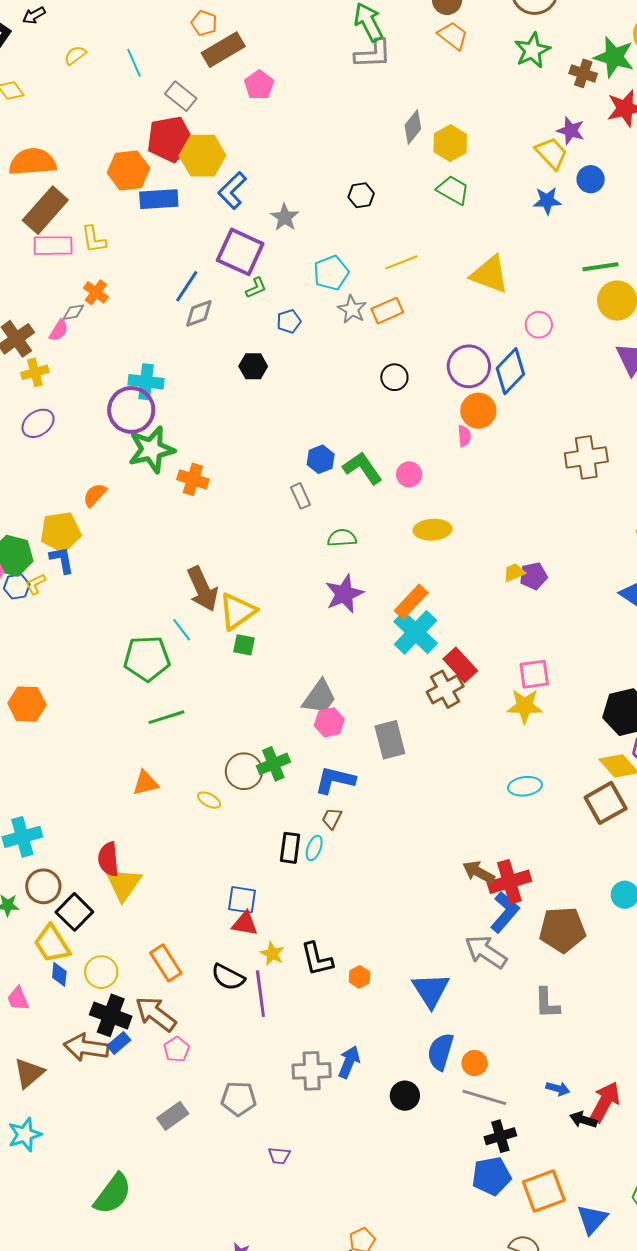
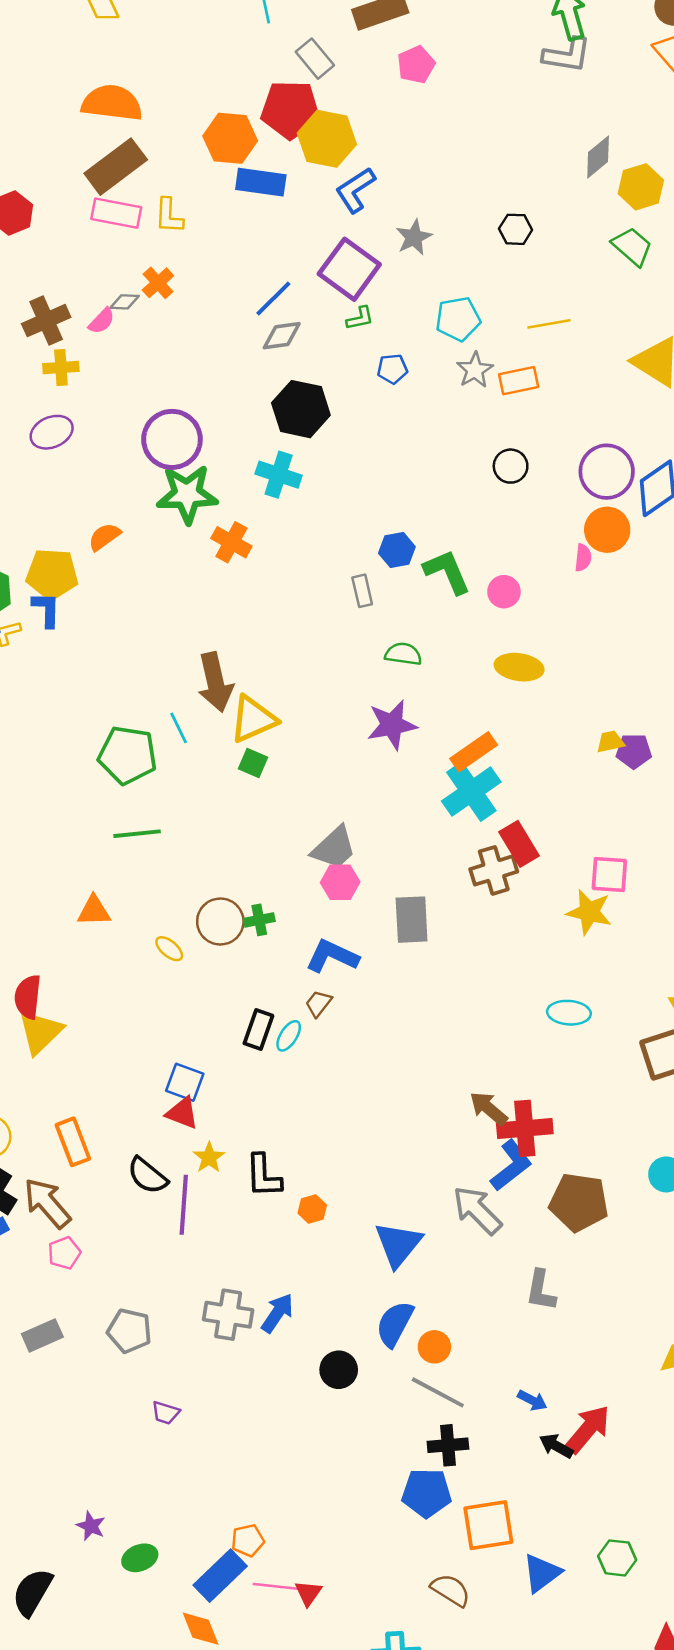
black hexagon: (253, 366) -> (301, 409), moved, size x1.6
cyan cross: (146, 382) -> (279, 475), moved
green cross: (273, 764) -> (259, 920), size x0.7

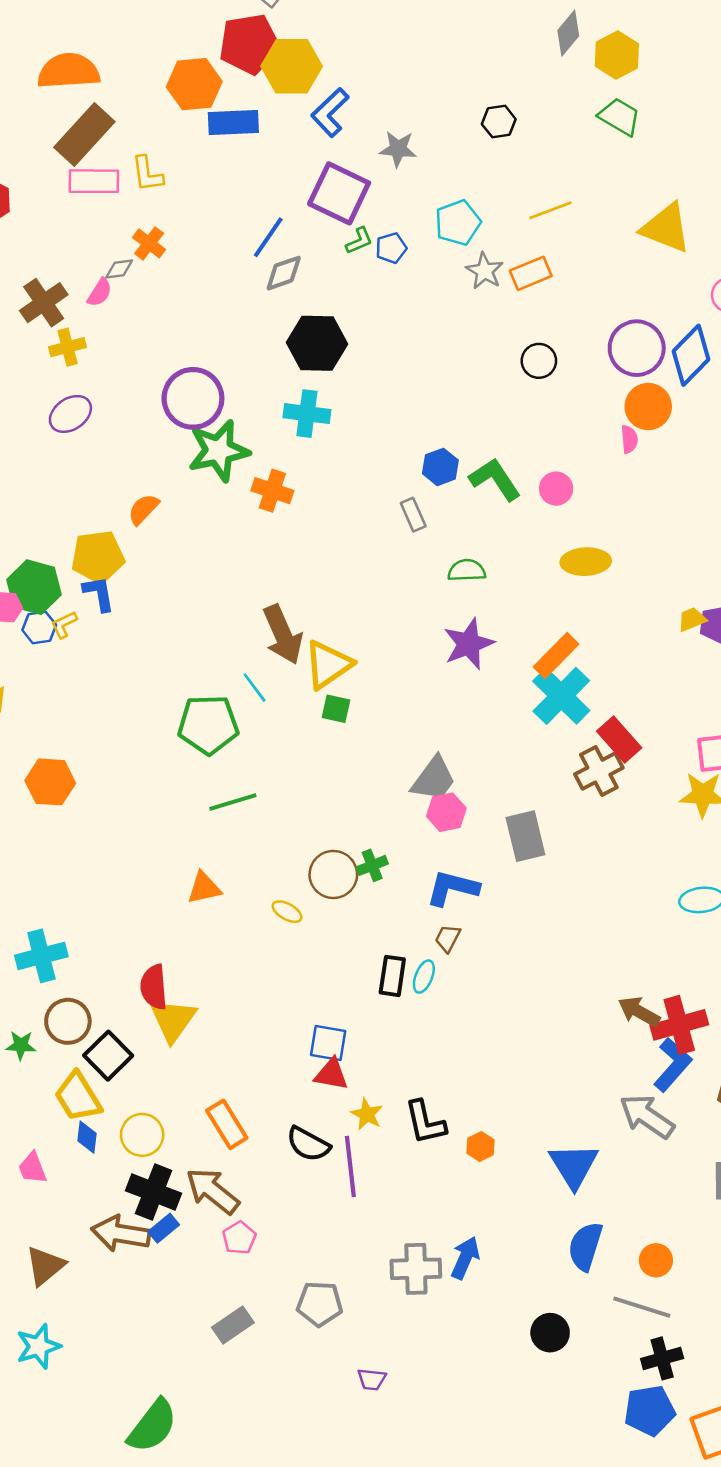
gray star: (414, 237) -> (398, 149), turned -30
blue pentagon: (392, 369) -> (391, 248), moved
orange circle: (434, 1347) -> (656, 1260), moved
black circle: (339, 1370) -> (550, 1333), moved

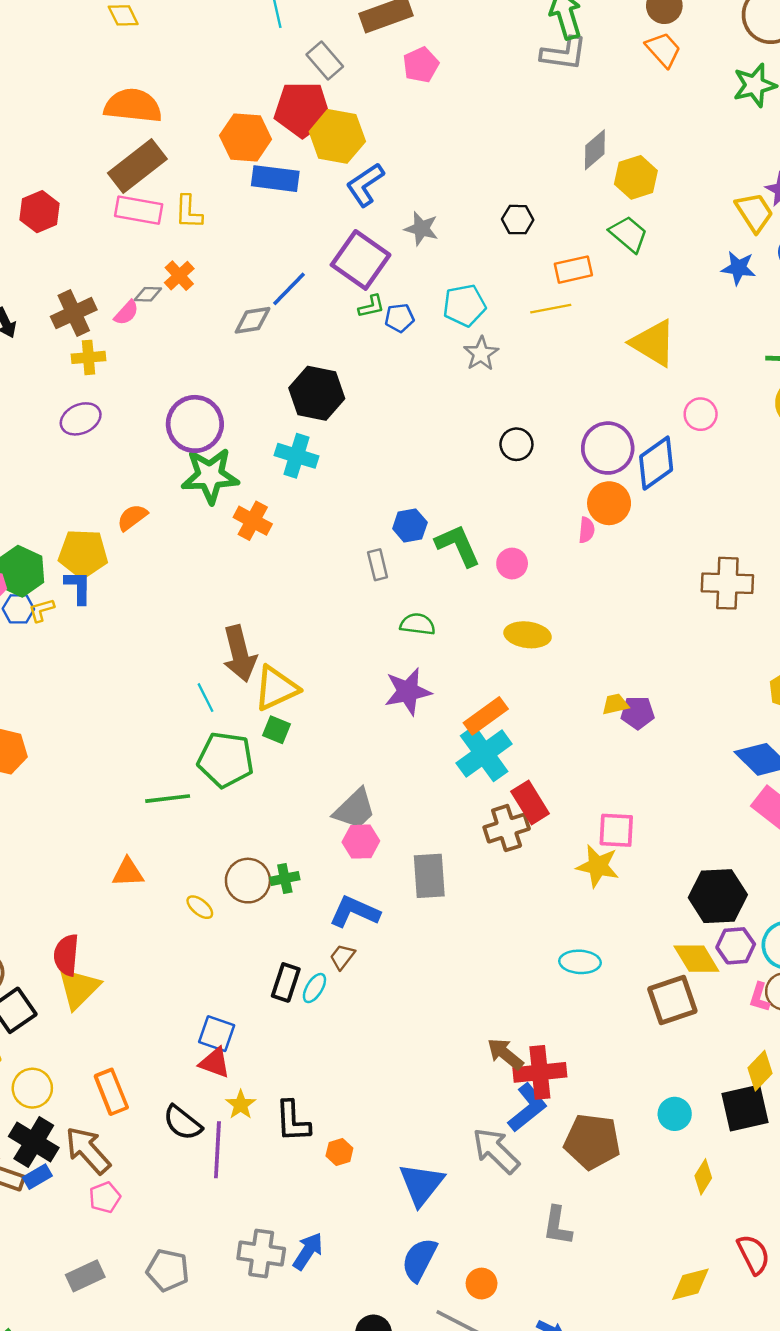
gray diamond: (284, 273) -> (253, 320), moved
orange rectangle: (531, 273) -> (573, 270), moved
green pentagon: (208, 725) -> (226, 760), moved

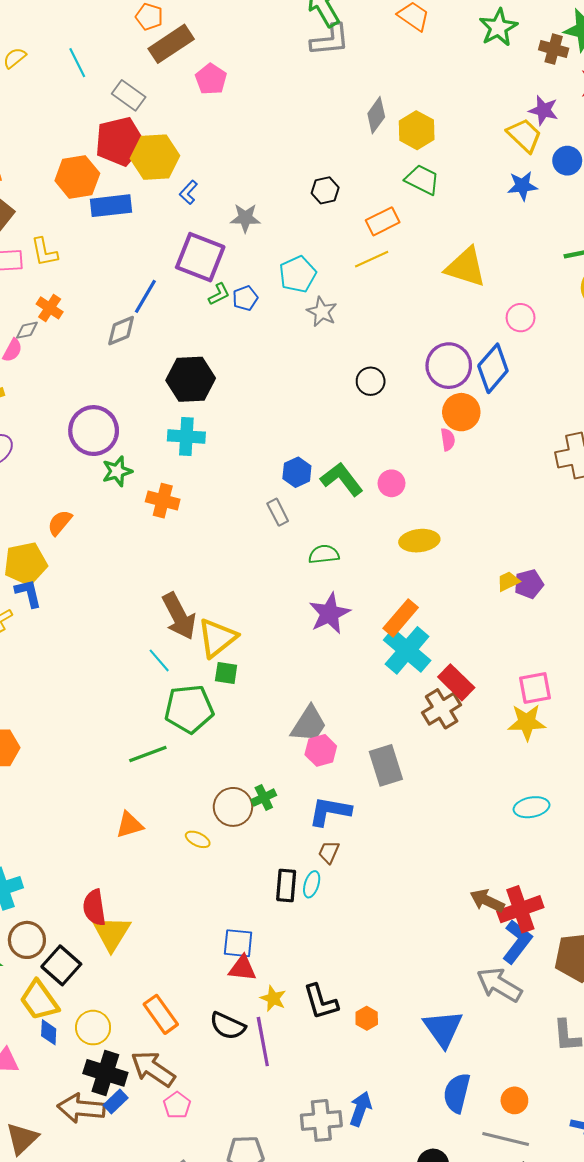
blue L-shape: (365, 185) -> (188, 192), size x0.6
green star: (210, 476) -> (117, 471), size x0.6

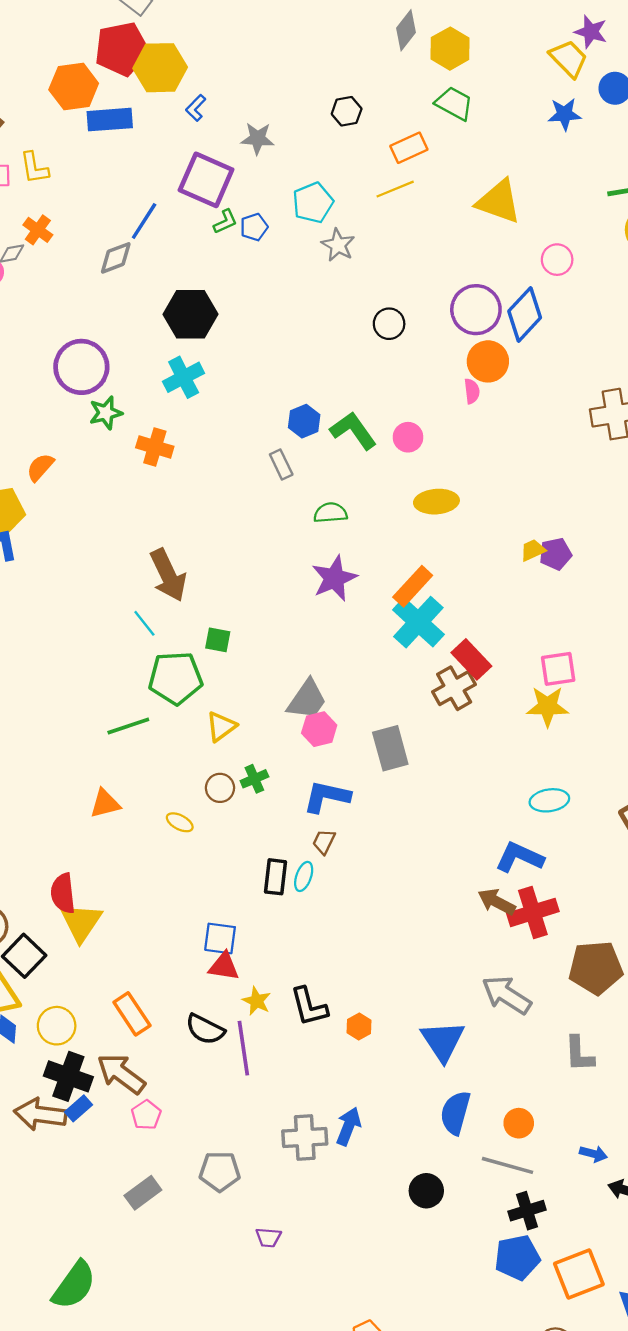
cyan cross: (186, 436) -> (184, 377), turned -33
yellow triangle: (217, 638) -> (221, 727), moved, size x0.7
brown circle: (233, 807) -> (220, 788), size x0.7
blue L-shape: (517, 942) -> (519, 857), moved, turned -105

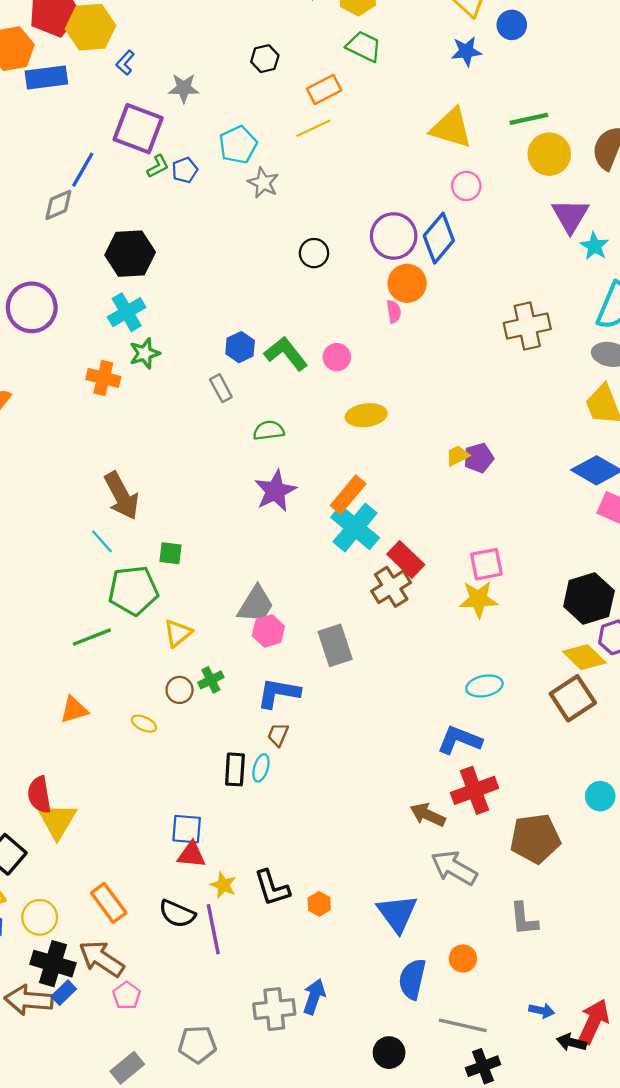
yellow triangle: (499, 202) -> (451, 128), moved
green star: (106, 413) -> (145, 353), moved
brown arrow: (497, 902) -> (428, 815), moved
orange circle: (519, 1123) -> (463, 959), moved

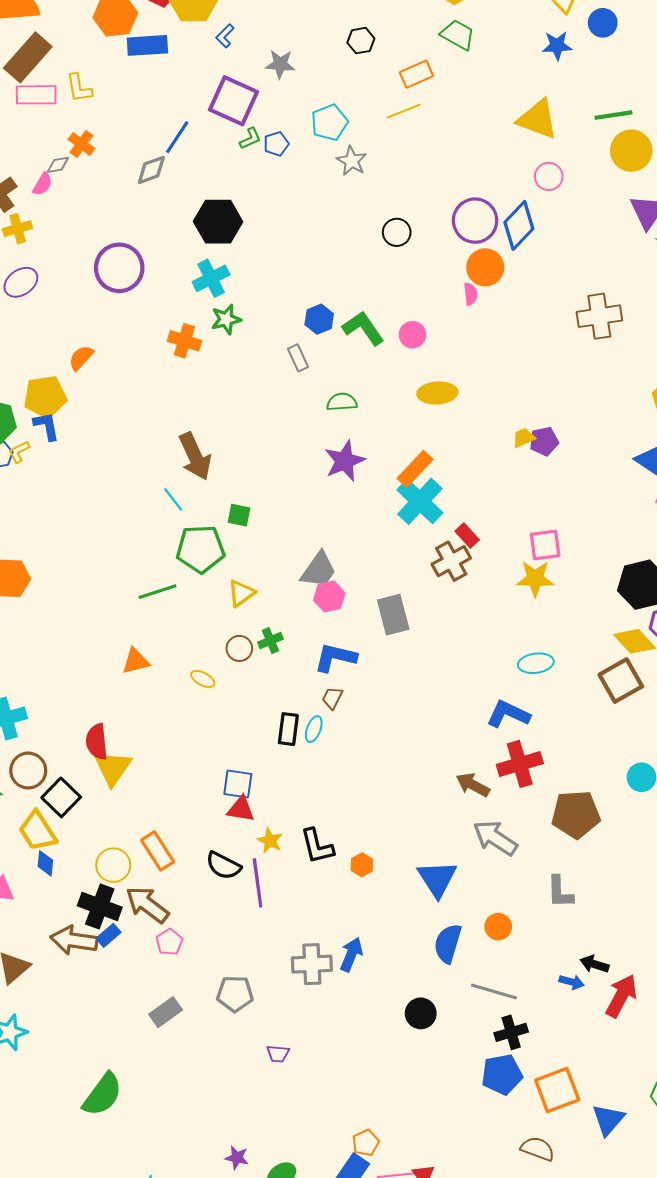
red rectangle: (406, 559) -> (467, 536), size x0.7
yellow circle: (40, 917) -> (113, 865), moved
black arrow: (572, 1042) -> (594, 964), moved

